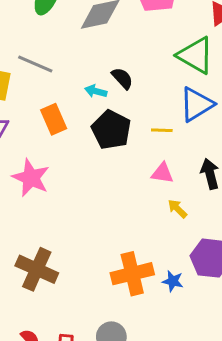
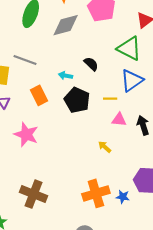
black semicircle: (122, 78) -> (91, 64), moved
pink triangle: (162, 173) -> (119, 120), moved
yellow arrow: (177, 209) -> (105, 147), moved

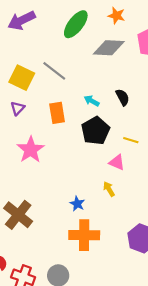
pink triangle: (119, 120) -> (117, 162), moved
blue star: (123, 197) -> (77, 204), moved

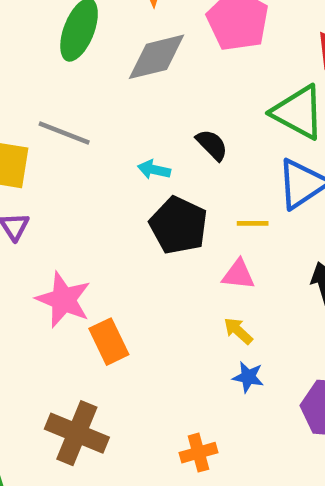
orange rectangle: (57, 113) -> (109, 342), moved
blue star: (77, 204) -> (248, 377), moved
orange cross: (84, 235) -> (198, 453), moved, size x0.6

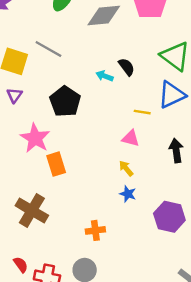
cyan arrow: (154, 170) -> (105, 76), moved
black pentagon: (179, 225) -> (65, 101), moved

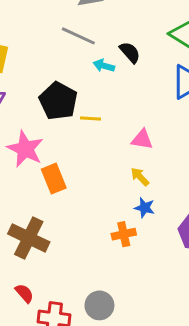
gray line: (48, 49) -> (78, 36), moved
yellow line: (142, 112) -> (90, 119), moved
orange cross: (95, 230) -> (124, 234), moved
red semicircle: (21, 265) -> (24, 293), moved

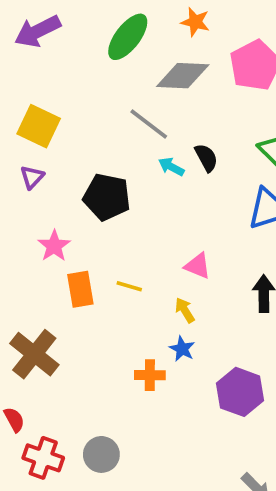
black pentagon: (58, 101) -> (107, 197), turned -30
yellow line: (90, 119) -> (129, 286), moved
pink star: (25, 149) -> (54, 246), size x0.7

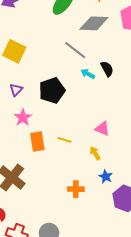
purple triangle: (32, 177) -> (16, 90), moved
black pentagon: (107, 197) -> (52, 90), turned -30
blue star: (182, 349) -> (106, 177), moved

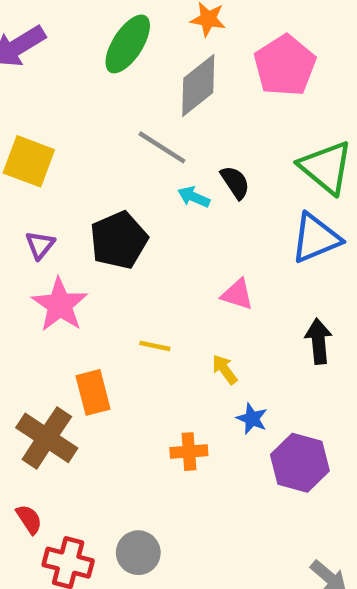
gray diamond: (94, 23) -> (198, 85), turned -36
pink star: (23, 118) -> (60, 305), size x1.4
pink triangle: (102, 129) -> (237, 294), moved
orange rectangle: (37, 142) -> (93, 392), moved

